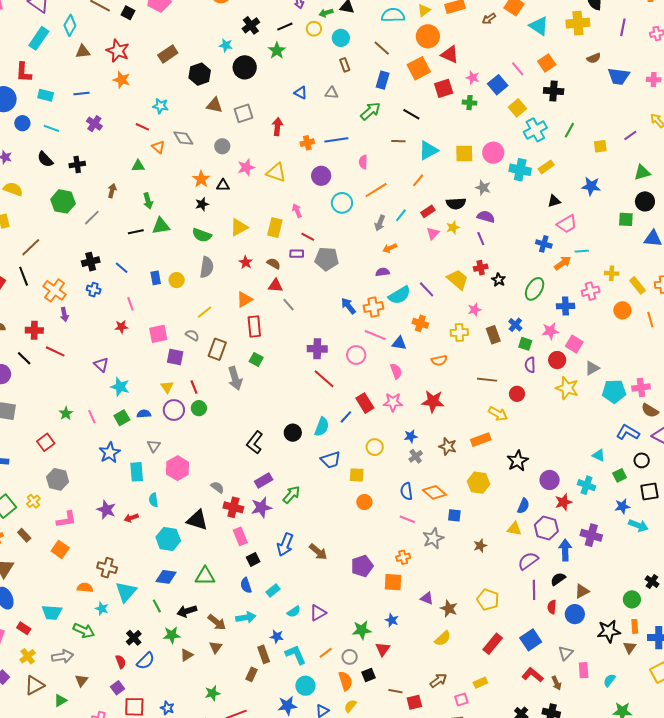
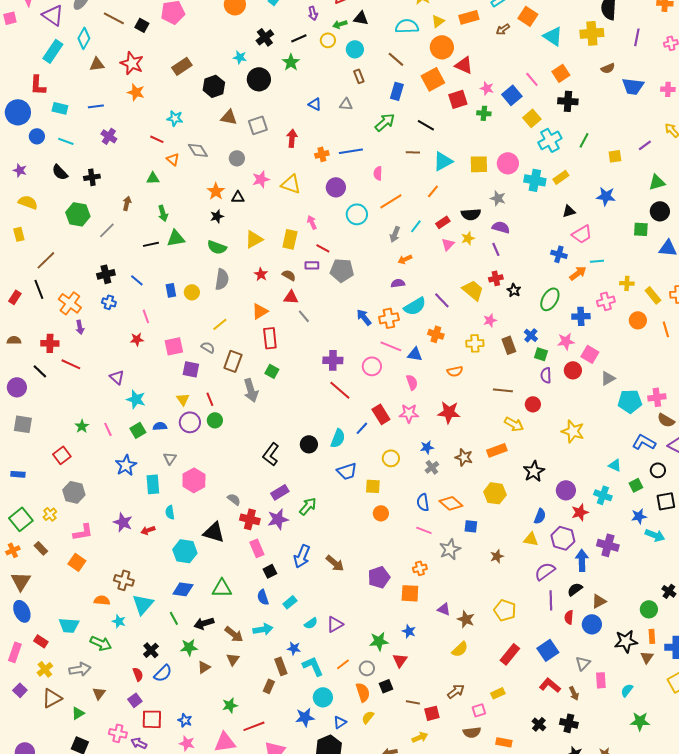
yellow star: (567, 388) -> (573, 431), moved

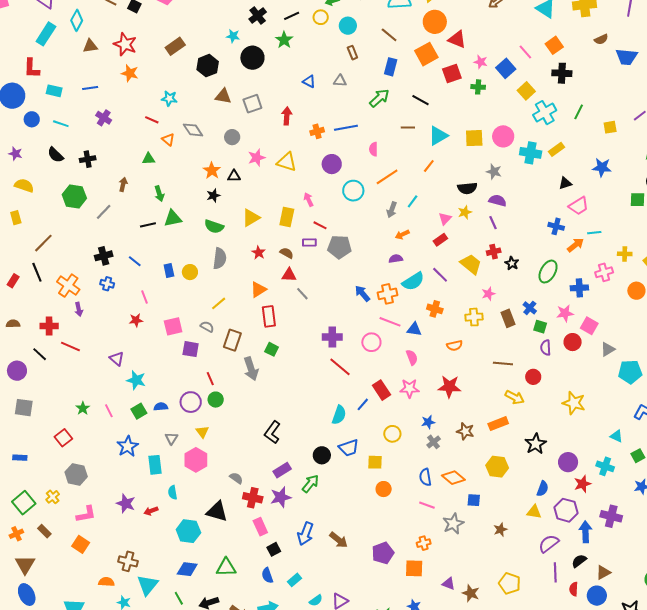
red rectangle: (443, 222) -> (440, 240), moved
yellow triangle: (183, 399) -> (202, 432), moved
black circle: (309, 444) -> (322, 455), moved

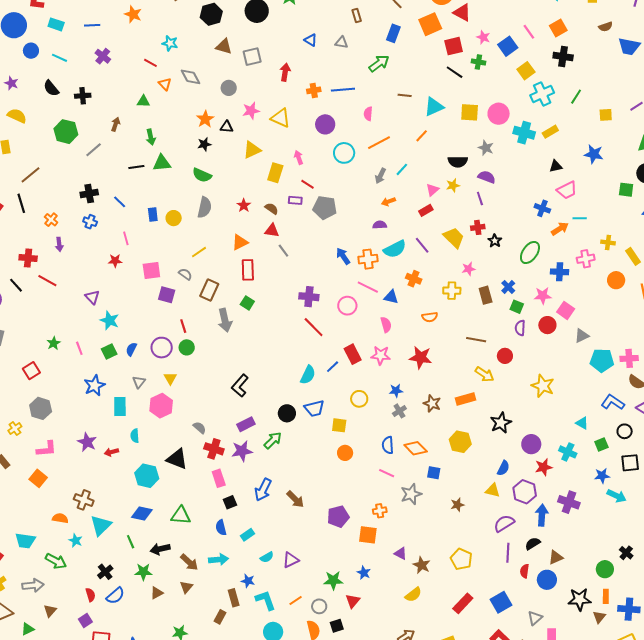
black line: (420, 100) -> (455, 72), moved
yellow triangle: (251, 218) -> (252, 150), moved
orange cross: (68, 286) -> (51, 220), size x0.6
blue semicircle: (161, 407) -> (131, 349), turned -64

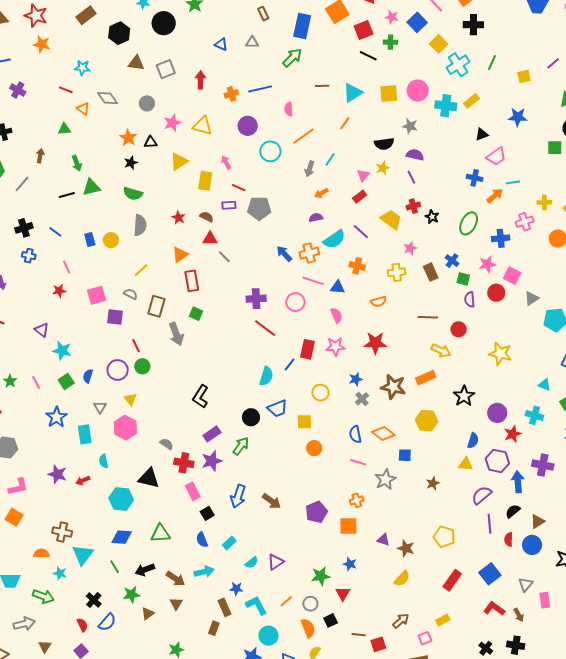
blue rectangle: (393, 33) -> (302, 26), size x1.4
red rectangle: (353, 354) -> (308, 349), turned 48
brown star: (432, 403) -> (393, 387), size x1.4

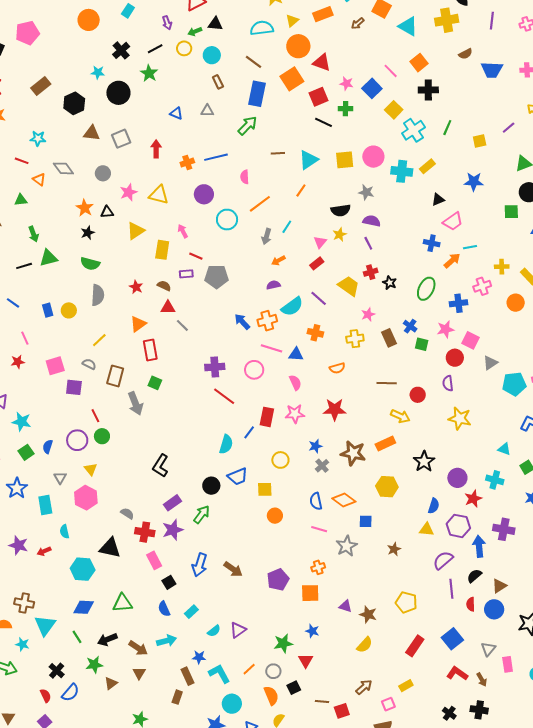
purple semicircle: (470, 300) -> (448, 383), moved

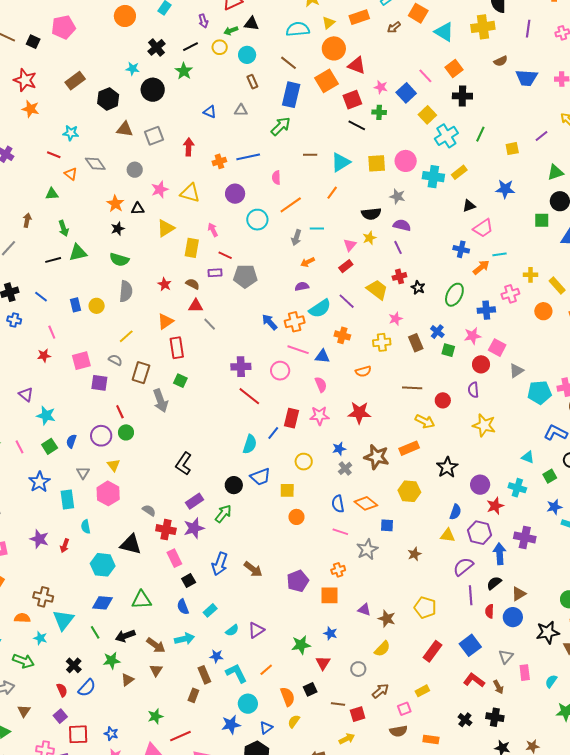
cyan line: (287, 227) -> (317, 229), turned 56
red arrow: (44, 551) -> (65, 546), turned -48
gray circle: (273, 671) -> (358, 669), moved

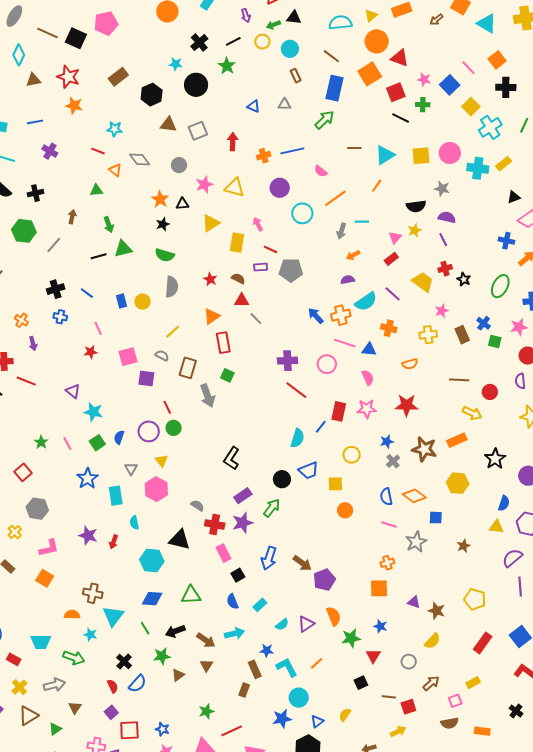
black square: (33, 42) -> (76, 38), size x1.5
pink semicircle: (276, 178) -> (321, 171), turned -48
purple pentagon: (298, 581) -> (324, 580), moved
orange semicircle: (288, 697) -> (334, 616), moved

